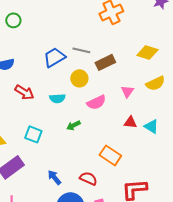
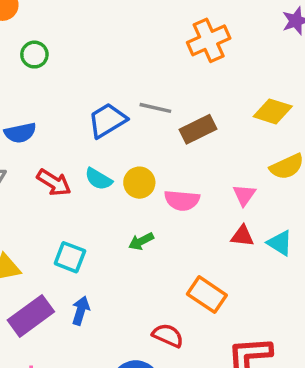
yellow circle: (79, 78) -> (139, 183), moved
pink triangle: (127, 91) -> (244, 195), moved
cyan semicircle: (57, 98) -> (98, 179), moved, turned 35
pink semicircle: (96, 102) -> (182, 200), turned 30
blue arrow: (54, 177) -> (81, 311), moved, turned 56

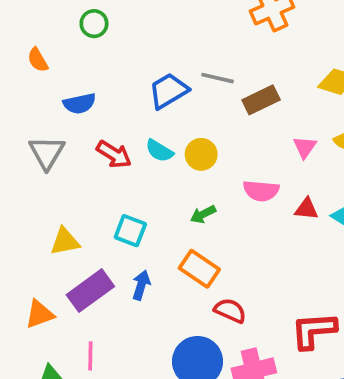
pink triangle: (244, 195) -> (305, 147), moved
pink semicircle: (182, 200) -> (261, 191), moved
orange rectangle: (207, 295) -> (199, 269), moved

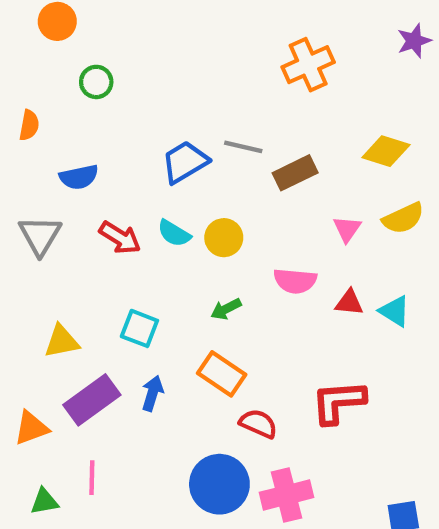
orange semicircle: (38, 60) -> (29, 125), turned -140
red L-shape: (314, 331) -> (338, 402), moved

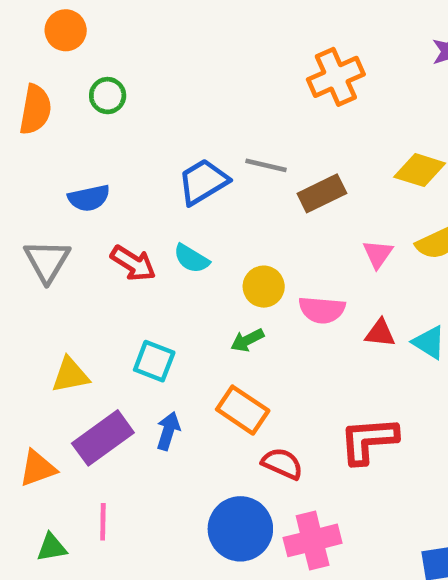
orange semicircle: (29, 125) -> (35, 110), moved, size x1.5
yellow circle: (224, 238) -> (264, 287), moved

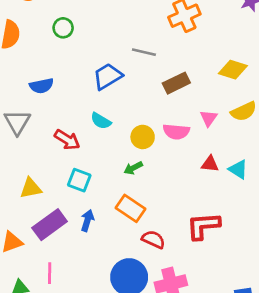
green circle: (108, 96) -> (63, 28), moved
gray line: (266, 165) -> (144, 52), moved
red arrow: (133, 263) -> (67, 140), moved
pink semicircle: (322, 310) -> (176, 132), moved

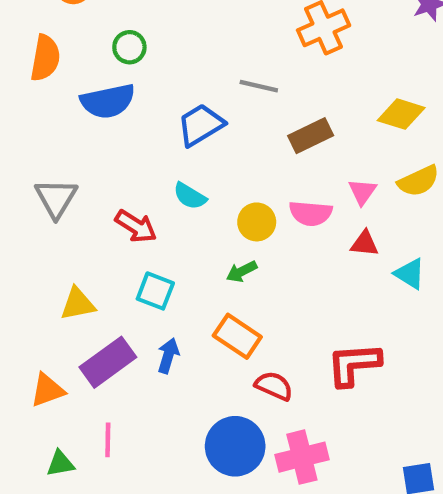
blue semicircle: (42, 86) -> (108, 101), moved, size x1.4
red triangle: (210, 164) -> (365, 244), moved

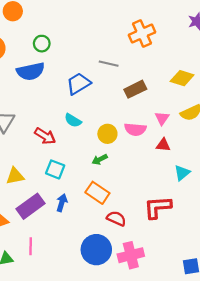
cyan triangle: (410, 274) -> (182, 173), moved, turned 48

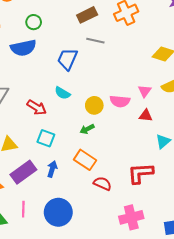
blue trapezoid: (78, 84) -> (68, 59), turned -35
brown rectangle: (135, 89) -> (87, 15), moved
blue circle: (96, 250) -> (58, 212), moved
pink cross: (131, 255) -> (131, 217), moved

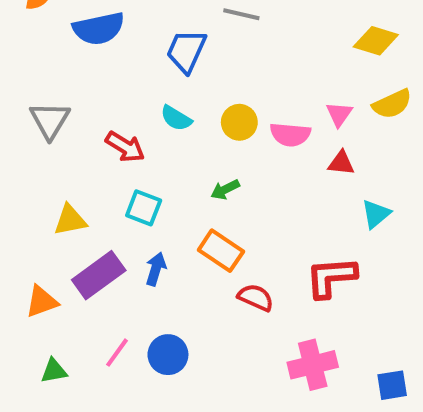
yellow circle: (94, 105) -> (239, 122), moved
pink line: (23, 209) -> (117, 353), moved, turned 35
blue circle: (58, 212) -> (168, 355), size x0.7

